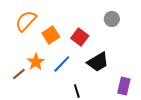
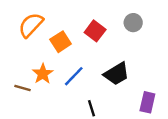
red square: (80, 37) -> (95, 31), moved
brown line: (19, 74) -> (23, 88), turned 56

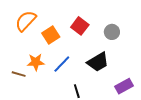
gray circle: (133, 23) -> (112, 32), moved
orange star: (43, 74) -> (36, 62), turned 30
purple rectangle: (147, 102) -> (124, 86), turned 48

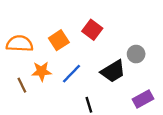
orange semicircle: (26, 21) -> (20, 44), moved, turned 50
gray circle: (112, 32) -> (136, 54), moved
brown line: (19, 74) -> (22, 85), turned 48

